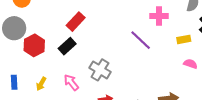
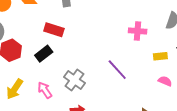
red rectangle: (76, 22) -> (54, 30), turned 60
purple line: (141, 40) -> (117, 70), moved
yellow arrow: (41, 84) -> (15, 89), size x1.5

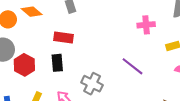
black rectangle: (44, 54) -> (57, 63), turned -48

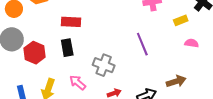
purple line: (132, 66) -> (142, 44), turned 35

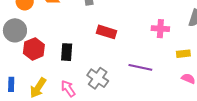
red rectangle: (71, 22) -> (107, 32), moved
purple line: (142, 44) -> (140, 67), turned -70

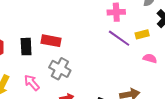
red rectangle: (107, 32) -> (51, 41), moved
purple line: (140, 67) -> (119, 38), moved, turned 30

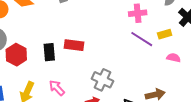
gray cross: (60, 69) -> (103, 80), moved

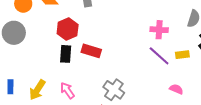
red hexagon: (16, 55) -> (68, 29), moved
pink semicircle: (174, 58) -> (176, 89), moved

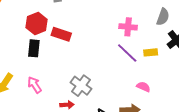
red rectangle: (91, 51) -> (61, 34), moved

